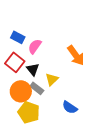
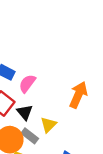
orange arrow: (76, 55) -> (78, 95), turned -120

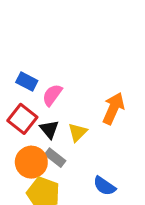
yellow triangle: (48, 125) -> (78, 132), moved

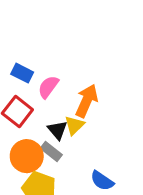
orange arrow: (113, 108) -> (87, 101), moved
black triangle: (49, 129) -> (57, 130), moved

